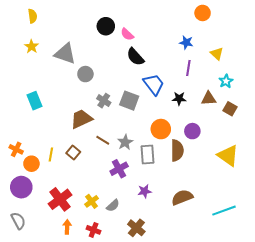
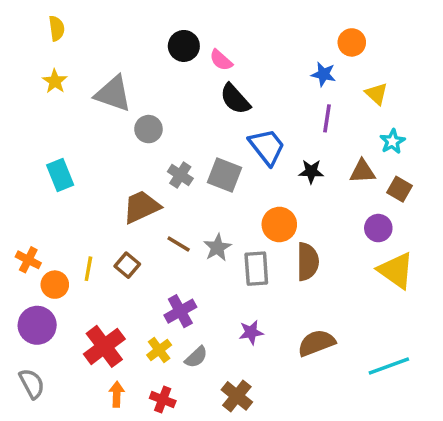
orange circle: (203, 13) -> (352, 42), moved
purple circle: (192, 131) -> (378, 228), moved
purple cross: (119, 169) -> (180, 311), moved

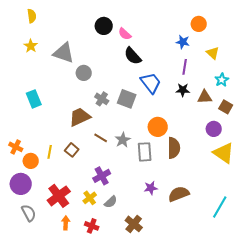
black star: (311, 171) -> (183, 90), moved
purple star: (251, 332) -> (151, 188), moved
cyan line: (389, 366) -> (220, 207), turned -40
gray semicircle: (32, 384) -> (29, 213), moved

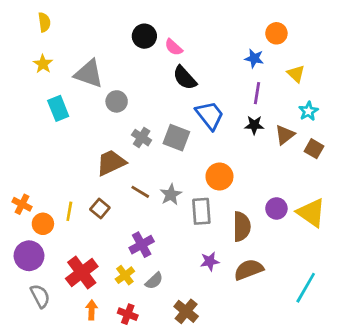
brown triangle: (205, 97) -> (285, 135), turned -35
cyan rectangle: (34, 99) -> (58, 108), moved
purple circle: (214, 129) -> (276, 208), moved
brown semicircle: (174, 148) -> (242, 227), moved

